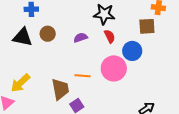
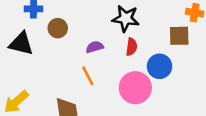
brown circle: (48, 34) -> (58, 28), moved
red semicircle: (110, 36) -> (132, 47), turned 32
orange line: (83, 76) -> (88, 76), moved, turned 56

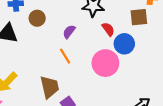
purple semicircle: (95, 47) -> (69, 32), turned -32
red semicircle: (132, 47) -> (108, 29), moved, turned -40

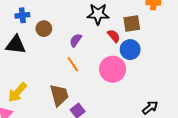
brown square: (139, 17) -> (132, 24), moved

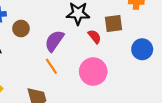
purple semicircle: (76, 40) -> (54, 41), size x1.5
blue circle: (130, 50) -> (142, 49), moved

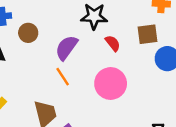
brown square: (113, 24) -> (147, 34), moved

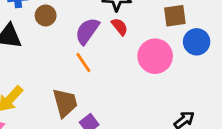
red semicircle: (113, 43) -> (120, 27), moved
pink circle: (111, 83) -> (155, 56), moved

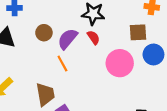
brown circle: (46, 15) -> (44, 33), moved

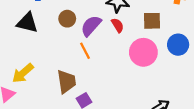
brown square: (138, 32) -> (152, 21), moved

